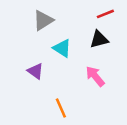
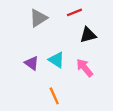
red line: (105, 14) -> (74, 12), moved
cyan triangle: (62, 48) -> (56, 60), moved

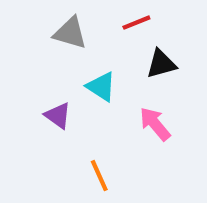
gray triangle: (38, 18) -> (70, 33), turned 48
cyan triangle: (56, 60) -> (101, 87), moved

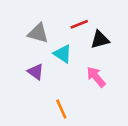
red line: (136, 23) -> (79, 24), moved
gray triangle: (70, 33) -> (38, 33), moved

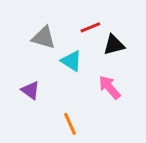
purple triangle: (36, 72) -> (30, 90), moved

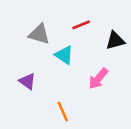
black triangle: (114, 45) -> (115, 41), moved
pink arrow: (109, 87) -> (98, 79), turned -100

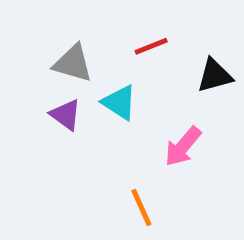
purple triangle: (27, 81) -> (66, 115), moved
orange line: (63, 111) -> (141, 208), moved

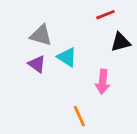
red line: (151, 46) -> (105, 15), moved
pink arrow: (183, 146) -> (103, 82), turned -35

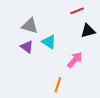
pink arrow: (103, 82) -> (75, 60), turned -144
orange line: (79, 116) -> (58, 85), turned 42

